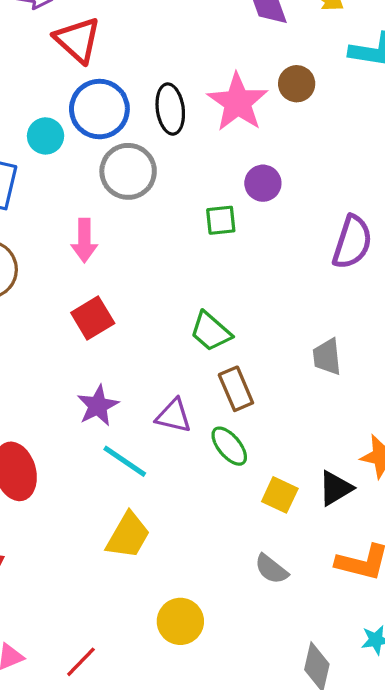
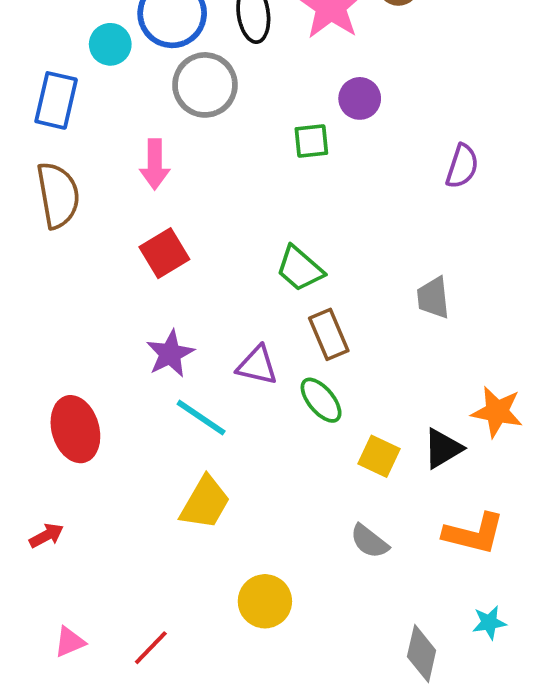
purple semicircle: (352, 242) -> (462, 166), size x0.7

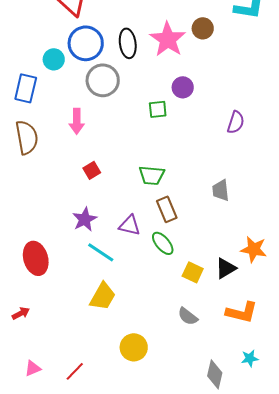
red square: (164, 253) -> (92, 170), moved, size x0.7
green trapezoid: (300, 269) -> (152, 175), turned -36

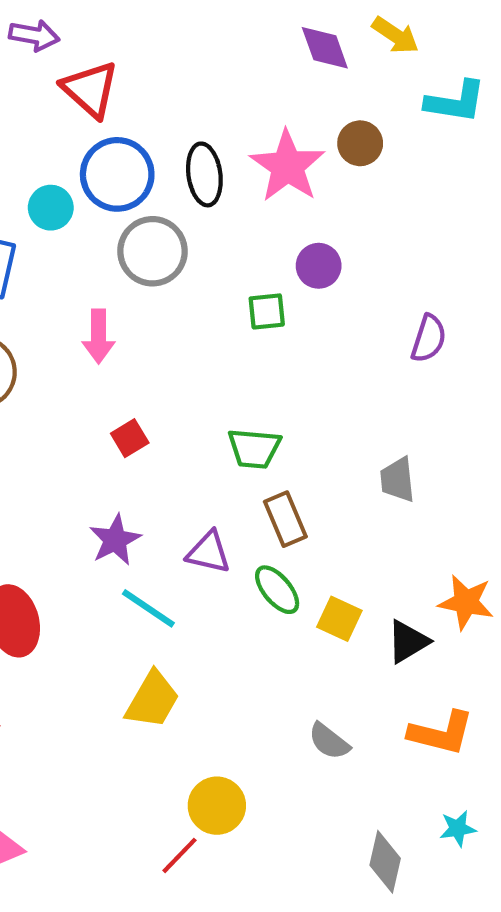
yellow square: (193, 272) -> (339, 619), moved
red line: (75, 371) -> (179, 855), moved

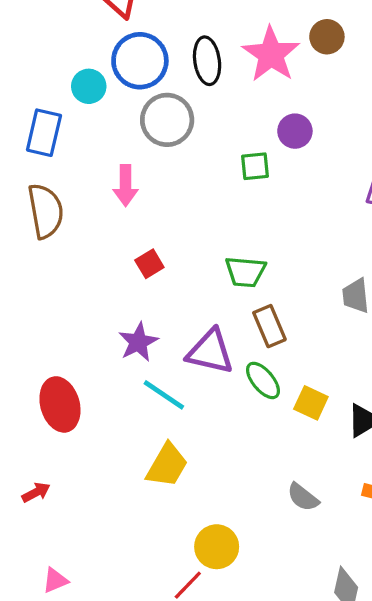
purple triangle: (209, 552) -> (210, 352), size x1.4

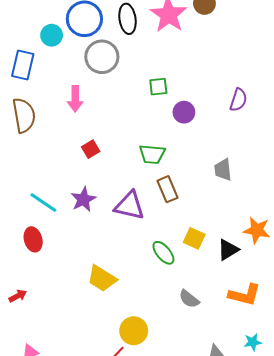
purple circle: (295, 131) -> (184, 112), moved
green ellipse: (263, 380) -> (163, 253), moved
cyan line: (164, 395) -> (43, 202), moved
red ellipse: (60, 404) -> (33, 239), size x0.7
yellow trapezoid: (167, 465) -> (102, 278), turned 92

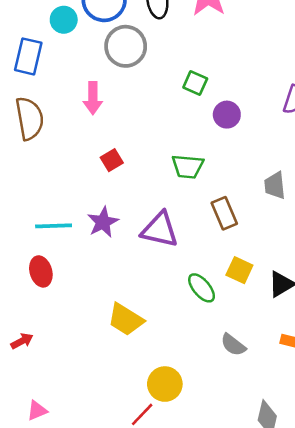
green square: (158, 87) -> (195, 83), turned 30
brown rectangle: (168, 189) -> (224, 213), moved
cyan line: (43, 202) -> (54, 226), turned -36

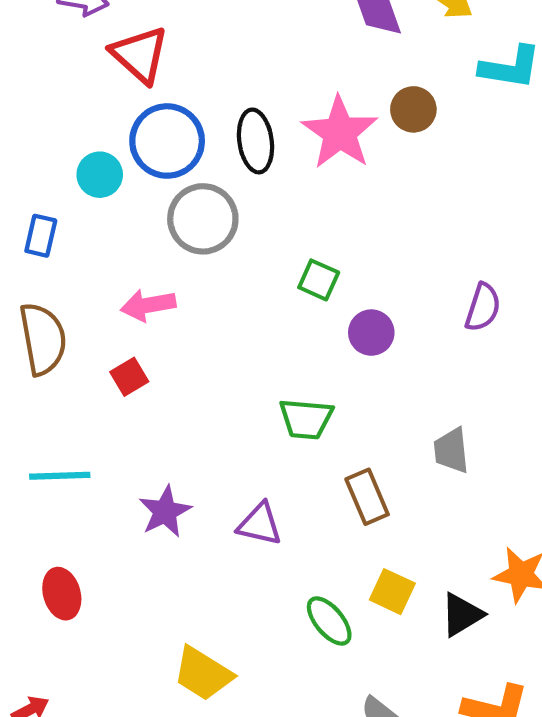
blue rectangle: (28, 56) -> (41, 236), size x0.7
pink arrow: (93, 98) -> (148, 305), turned 80
red square: (112, 160) -> (129, 377), moved
cyan line: (54, 226) -> (60, 476), moved
purple triangle: (160, 230) -> (260, 524), size x0.7

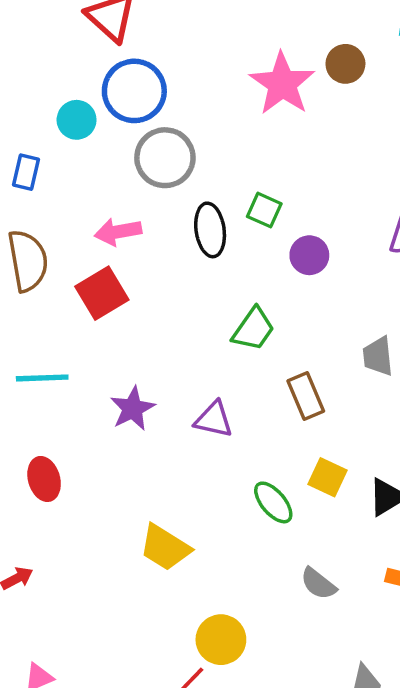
black ellipse: (256, 141) -> (210, 230), moved
red square: (129, 377) -> (102, 293), size x1.6
green trapezoid: (306, 419) -> (253, 329), turned -60

